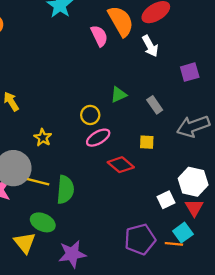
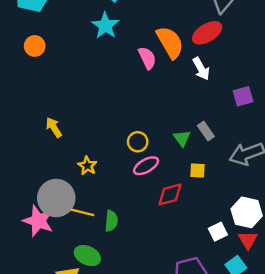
green triangle: (118, 95) -> (182, 138), moved, turned -42
red diamond: (121, 165) -> (170, 194), turned -55
green semicircle: (65, 190) -> (111, 221), size x0.7

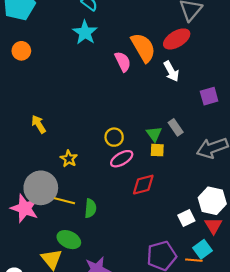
yellow square: (198, 171) -> (157, 150), moved

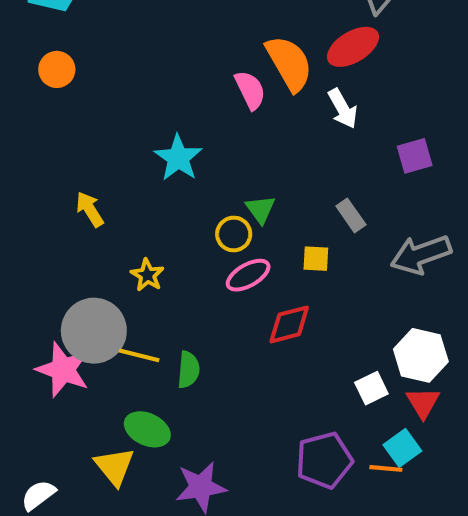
cyan star: (85, 32) -> (178, 158), moved
green triangle: (154, 134) -> (260, 209), moved

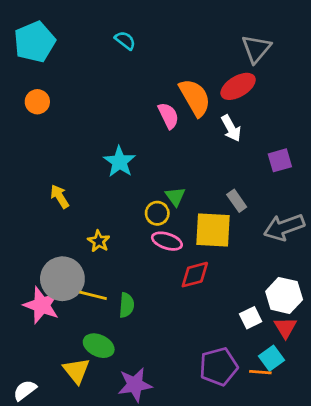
yellow square: (316, 259) -> (213, 230), size x2.0
pink ellipse: (248, 275) -> (167, 241), turned 48

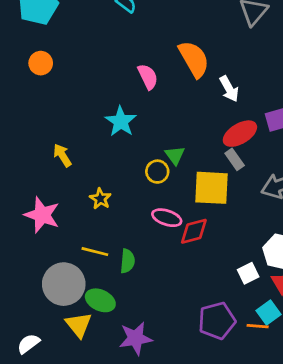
red ellipse: (238, 86) -> (240, 134), moved
pink semicircle: (168, 116) -> (148, 77), moved
pink ellipse: (167, 241) -> (167, 218), moved
gray circle: (62, 279) -> (64, 284), moved
pink star: (42, 305) -> (42, 215), moved

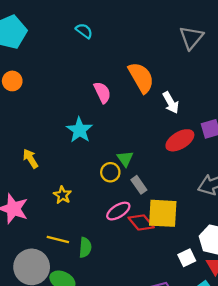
gray rectangle: (235, 159) -> (139, 185), moved
yellow square: (211, 188) -> (163, 213), moved
pink ellipse: (167, 218) -> (118, 211), turned -50
red diamond: (194, 231) -> (141, 222), turned 65

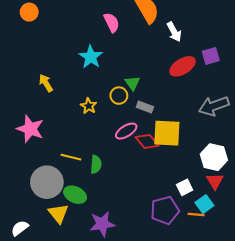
gray rectangle: (139, 185) -> (145, 107), turned -35
yellow star: (62, 195) -> (89, 106), moved
white square: (187, 258) -> (185, 187), moved

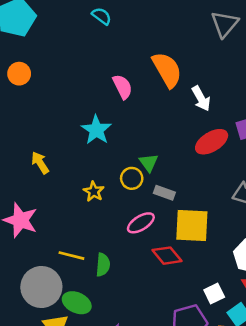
red diamond: (147, 141) -> (167, 256), moved

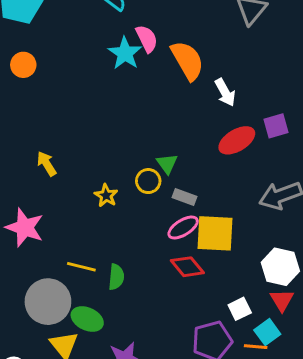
pink semicircle: (123, 87) -> (147, 39), moved
cyan star: (96, 130) -> (125, 53), moved
pink ellipse: (141, 223) -> (183, 228), moved

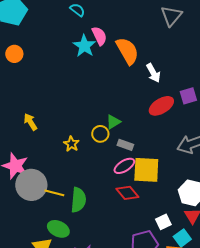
green triangle: (167, 164) -> (113, 122), turned 35
green semicircle: (116, 277) -> (78, 200), size x1.4
gray circle: (48, 302) -> (31, 185), moved

